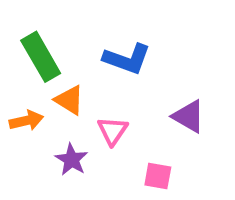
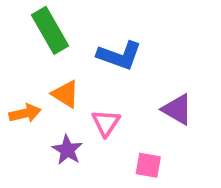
green rectangle: (41, 57) -> (50, 30), moved

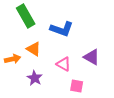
pink triangle: (106, 123) -> (64, 64), moved, turned -35

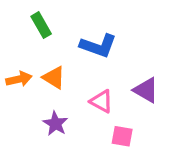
green rectangle: (26, 16) -> (41, 25), size x0.7
orange arrow: (13, 59) -> (19, 79), moved

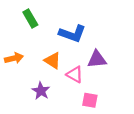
orange triangle: (54, 78) -> (53, 61), moved
purple triangle: (146, 90) -> (97, 59), moved, turned -36

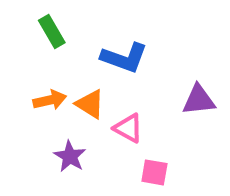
orange arrow: (14, 58) -> (50, 100), moved
purple triangle: (97, 59) -> (199, 100), moved

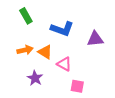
purple triangle: (199, 100) -> (95, 39), moved

